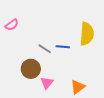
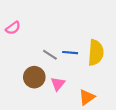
yellow semicircle: (87, 34) -> (96, 53), moved
pink triangle: (47, 83) -> (58, 84), moved

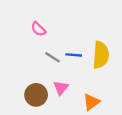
pink semicircle: (13, 28) -> (38, 29), moved, turned 80
brown circle: (34, 77) -> (36, 95), moved

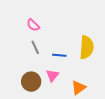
blue line: (74, 55) -> (59, 55), moved
gray line: (53, 57) -> (35, 47), moved, turned 32

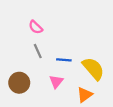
yellow semicircle: (87, 47) -> (93, 69), moved, turned -45
brown circle: (31, 82) -> (19, 83), moved

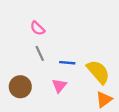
orange triangle: (85, 95) -> (104, 99), moved

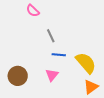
pink semicircle: (37, 28) -> (33, 11), moved
gray line: (40, 53) -> (51, 36), moved

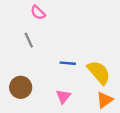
gray line: (51, 36) -> (29, 40), moved
pink triangle: (52, 75) -> (63, 97), moved

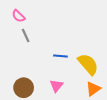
pink semicircle: (38, 13) -> (18, 16), moved
brown circle: (21, 87) -> (24, 88), moved

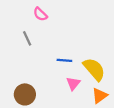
pink semicircle: (18, 16) -> (40, 14), moved
pink triangle: (56, 86) -> (73, 83), moved

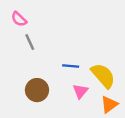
pink semicircle: (40, 14) -> (19, 19), moved
brown circle: (25, 94) -> (37, 90), moved

